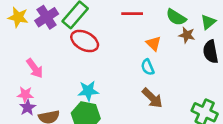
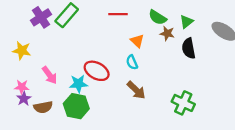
yellow star: (18, 17) -> (22, 51), moved
red ellipse: (85, 41) -> (97, 71), moved
pink arrow: (35, 68) -> (50, 75), moved

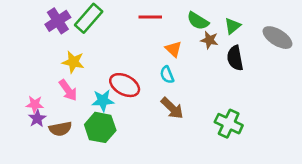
yellow star: (22, 51) -> (73, 62), moved

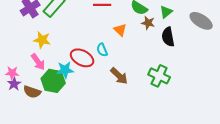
cyan semicircle: (167, 75) -> (102, 50), moved
green cross: (229, 124) -> (159, 76), moved
green hexagon: (100, 127) -> (53, 81), moved
brown semicircle: (60, 129) -> (32, 92), turned 30

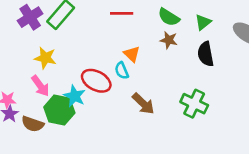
brown star: (148, 23) -> (169, 40), moved
orange triangle: (120, 30) -> (132, 54), moved
cyan star: (65, 70) -> (75, 96), turned 30

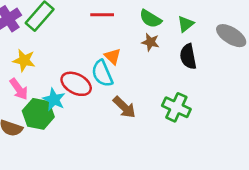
cyan semicircle: (122, 71) -> (102, 73), size x1.5

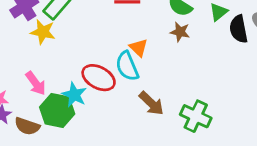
black semicircle: (188, 56) -> (239, 29), moved
yellow star: (24, 60) -> (43, 32), moved
green cross: (176, 107) -> (196, 116), moved

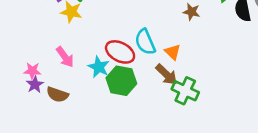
orange triangle: (139, 48) -> (173, 52), moved
green hexagon: (57, 110) -> (121, 81), moved
green cross: (196, 116) -> (185, 91), moved

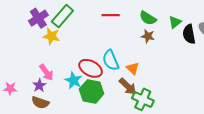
pink star: (32, 71) -> (10, 88), moved
purple star: (35, 85) -> (39, 85), moved

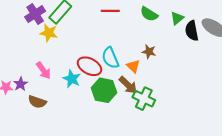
brown star: (148, 36) -> (149, 52), moved
purple star: (39, 85) -> (21, 84), moved
green hexagon: (92, 91) -> (104, 90), moved

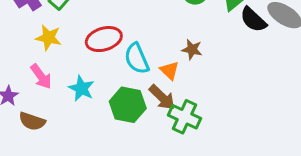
black semicircle: (192, 31) -> (253, 20), turned -36
yellow star: (49, 33) -> (49, 38), moved
red ellipse: (89, 66) -> (104, 39), moved, turned -45

